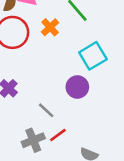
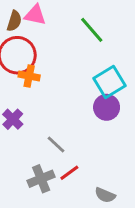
orange cross: (50, 27) -> (29, 76), moved, turned -36
purple circle: (77, 87) -> (107, 107), moved

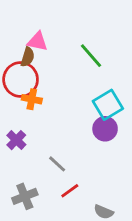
brown semicircle: (14, 21) -> (28, 57), moved
gray cross: (41, 179) -> (25, 196), moved

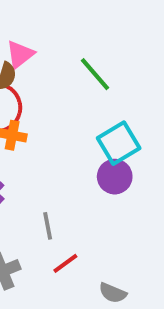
pink triangle: (37, 41) -> (20, 54), turned -50
gray line: (57, 164) -> (48, 226), turned 36

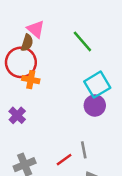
pink triangle: (20, 54) -> (36, 29), turned -42
gray line: (48, 226) -> (84, 150), moved

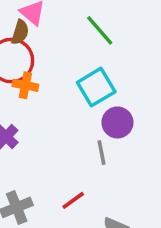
cyan square: (97, 85) -> (96, 87), moved
gray line: (84, 150) -> (102, 153), moved

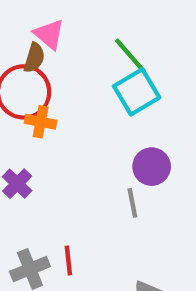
cyan square: (96, 87) -> (137, 92), moved
red line: (73, 200) -> (68, 260), moved, turned -60

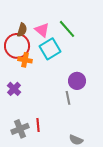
pink triangle: (49, 34) -> (42, 30), moved
cyan square: (137, 92) -> (50, 49), moved

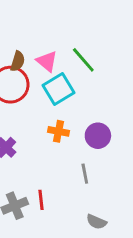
orange cross: (25, 60) -> (59, 131), moved
gray line: (68, 98) -> (85, 174), moved

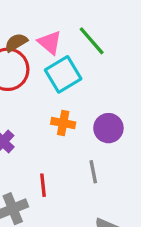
brown semicircle: (18, 61) -> (16, 42), turned -138
red line: (41, 200) -> (43, 185), moved

